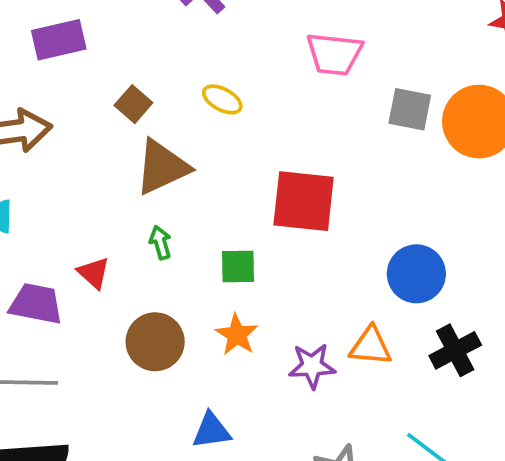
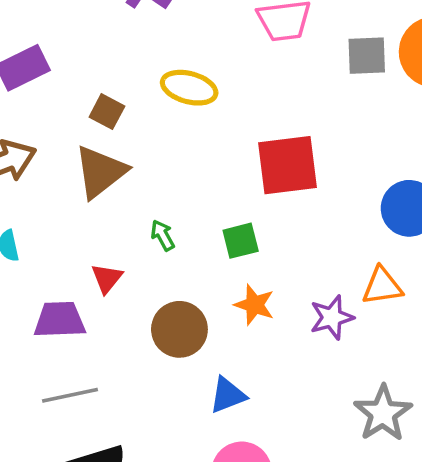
yellow ellipse: (222, 99) -> (189, 88), size x1.4
brown triangle: (162, 167) -> (100, 172), moved
red triangle: (94, 273) -> (107, 278), turned 40
blue triangle: (211, 431) -> (228, 395), moved

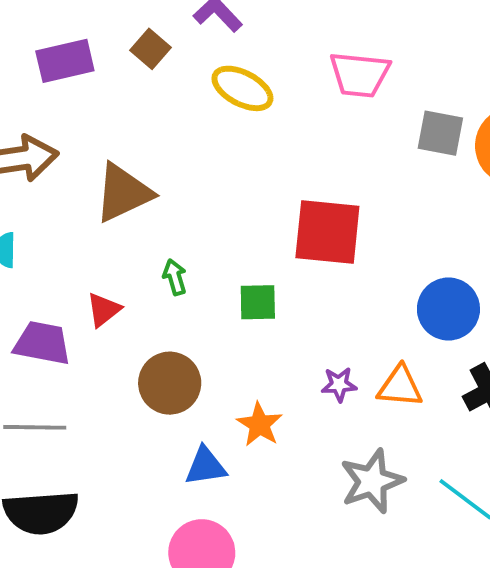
yellow ellipse: (189, 88) -> (242, 88), moved
brown square: (107, 112) -> (151, 49), moved
orange star: (254, 305) -> (260, 425), moved
purple star: (332, 318) -> (339, 384), moved, size x0.7
gray star: (383, 413) -> (372, 481), moved

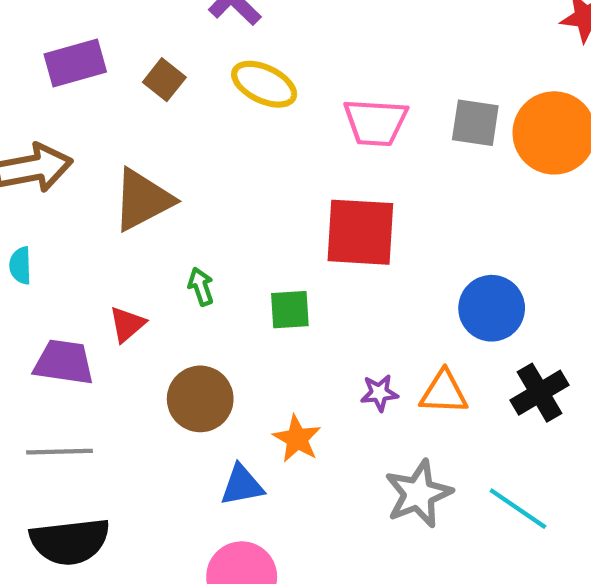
brown square: (151, 49) -> (164, 80), moved
pink trapezoid: (360, 75) -> (376, 122), moved

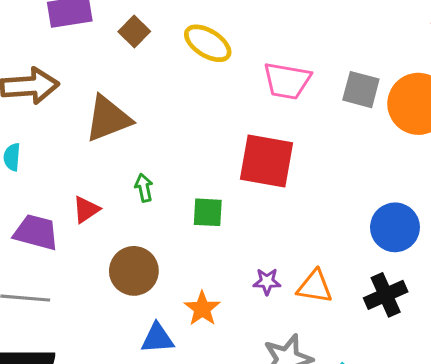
blue circle: (492, 308) -> (395, 227), moved

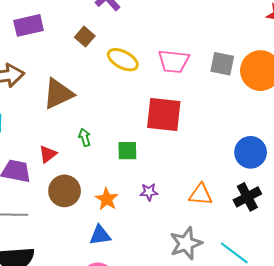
brown square: (134, 32) -> (85, 37), moved
yellow ellipse: (208, 43) -> (123, 60), moved
brown circle: (134, 271) -> (65, 191), moved
purple star: (267, 282) -> (149, 192), moved
orange star: (202, 309) -> (107, 199), moved

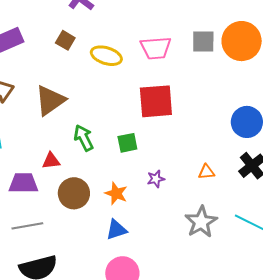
green arrow: (85, 137) -> (84, 138), size x1.5
red triangle: (48, 154) -> (51, 161), turned 42
orange triangle: (201, 195) -> (206, 172), size x0.7

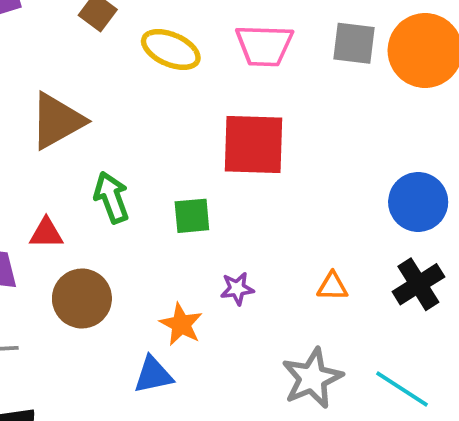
orange star: (116, 193) -> (181, 324), moved

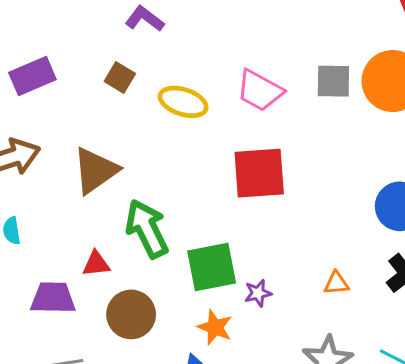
pink trapezoid: (264, 45) -> (260, 91), turned 33
green arrow: (111, 197) -> (147, 229), size x1.4
green square: (192, 216) -> (212, 267), moved, size x1.6

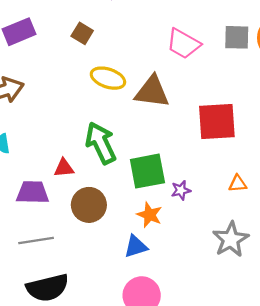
yellow ellipse: (183, 102) -> (108, 78), moved
brown triangle: (95, 170) -> (152, 92), moved, turned 42
red square: (259, 173) -> (217, 121), moved

